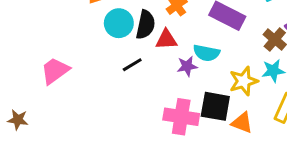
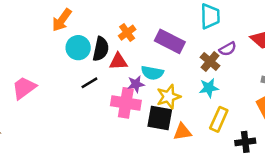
yellow star: (244, 81) -> (169, 97), moved
pink cross: (181, 117) -> (126, 103), moved
orange triangle: (242, 123) -> (182, 132), turned -30

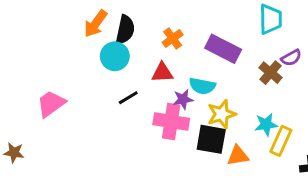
black semicircle: (101, 49) -> (125, 30), moved
cyan star: (209, 88) -> (266, 124), moved

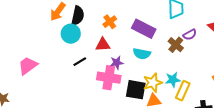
cyan semicircle: (202, 86) -> (142, 54), moved
yellow star: (222, 114) -> (153, 83), moved

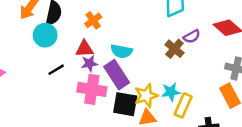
purple rectangle: (144, 29) -> (117, 75), moved, turned 30
cyan semicircle: (142, 54) -> (122, 51), moved
purple star: (117, 63) -> (89, 64), moved

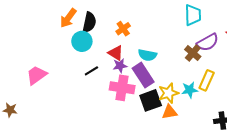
purple semicircle: (192, 36) -> (208, 42), size x1.5
red triangle: (85, 49) -> (116, 53), turned 35
black square: (125, 104) -> (151, 100), turned -30
yellow rectangle: (183, 105) -> (207, 80), moved

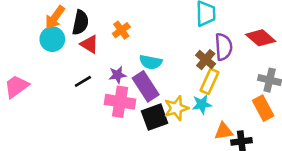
cyan circle: (82, 41) -> (52, 39), moved
purple semicircle: (208, 42) -> (224, 47), turned -65
red triangle: (116, 53) -> (89, 44), moved
yellow rectangle: (207, 80) -> (209, 81), moved
orange triangle: (170, 112) -> (224, 131), moved

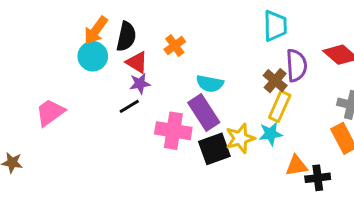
purple star: (117, 75) -> (140, 84), moved

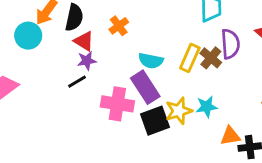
cyan circle: (93, 56) -> (28, 36), moved
yellow rectangle: (280, 106) -> (190, 58), moved

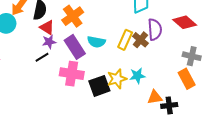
orange cross: (119, 26) -> (73, 16), size x1.5
purple rectangle: (145, 87) -> (75, 47), moved

